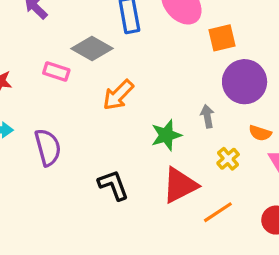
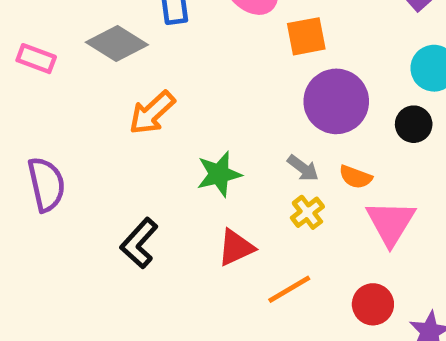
pink rectangle: (56, 71) -> (36, 59), moved
gray arrow: (207, 116) -> (303, 168), moved, turned 135
black L-shape: (113, 185) -> (139, 243), turned -120
red triangle: (180, 185) -> (236, 248), size x0.7

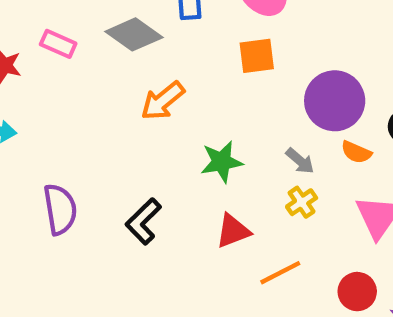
orange square: (306, 36) -> (257, 56), moved
orange semicircle: (356, 177) -> (356, 152), moved
purple semicircle: (46, 184) -> (60, 209), moved

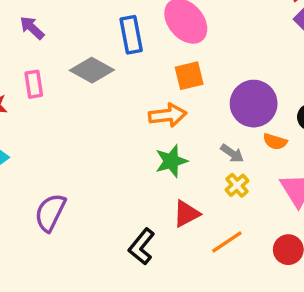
pink rectangle: (58, 44) -> (34, 84), turned 64
orange arrow: (163, 101) -> (168, 115), moved, turned -141
purple semicircle: (60, 209) -> (50, 212), turned -138
black L-shape: (143, 221) -> (142, 247), moved

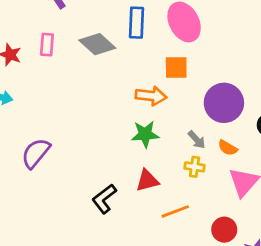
orange semicircle: (275, 142) -> (228, 148), moved
yellow cross: (237, 185) -> (195, 167), turned 36

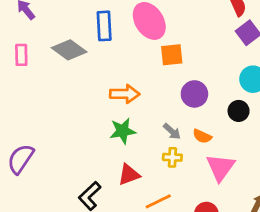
orange square: (176, 67) -> (172, 55), moved
purple circle: (224, 103) -> (194, 94), size x0.7

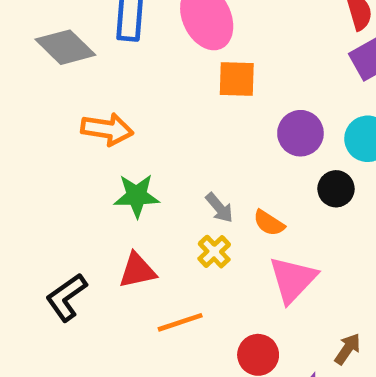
orange arrow: (125, 94) -> (107, 129), moved
purple circle: (194, 94) -> (300, 133), moved
yellow cross: (172, 157) -> (214, 252), turned 36

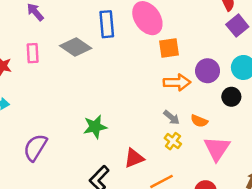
orange arrow: (107, 129) -> (177, 82), moved
green star: (137, 196) -> (95, 127), moved

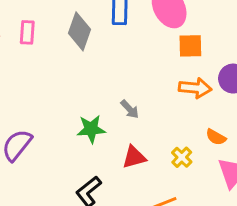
gray diamond: (76, 47) -> (80, 31), turned 68
gray arrow: (172, 117) -> (130, 109), moved
red triangle: (134, 158) -> (134, 157), moved

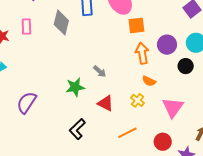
orange arrow: (195, 88) -> (142, 53), turned -100
orange semicircle: (216, 137) -> (149, 81), moved
red triangle: (134, 157) -> (106, 103), turned 48

